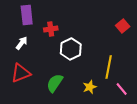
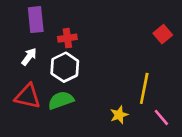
white hexagon: (71, 49) -> (65, 67), moved
red triangle: (21, 73) -> (28, 96), turned 35
green semicircle: (55, 83) -> (61, 100), moved, turned 36

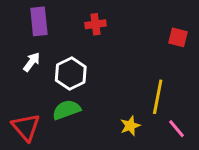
red square: (163, 34) -> (178, 37), turned -36
red cross: (67, 38) -> (95, 24), moved
red triangle: (28, 96) -> (26, 127), moved, turned 36

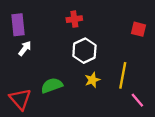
purple rectangle: (39, 21) -> (18, 25), moved
white hexagon: (71, 74) -> (84, 51), moved
yellow star: (130, 126) -> (92, 80), moved

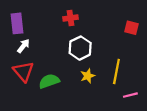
red triangle: (20, 99) -> (23, 72), moved
pink line: (137, 100) -> (130, 95), turned -64

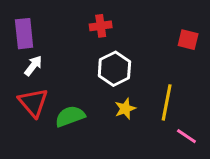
pink line: (130, 95) -> (186, 136), turned 48

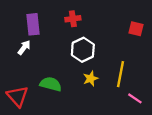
purple rectangle: (24, 34) -> (33, 24), moved
red triangle: (33, 102) -> (17, 96), moved
green semicircle: (70, 116) -> (51, 84), turned 35

